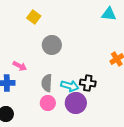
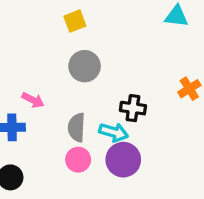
yellow square: (34, 17) -> (75, 21), moved, turned 32
black cross: (88, 83) -> (133, 108), moved

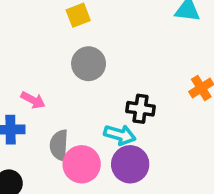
gray semicircle: (76, 127) -> (59, 145), moved
pink circle: (78, 160) -> (82, 164), size x1.4

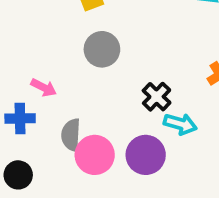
black cross: (141, 109) -> (157, 97), turned 36
cyan arrow: (120, 135) -> (180, 124), moved

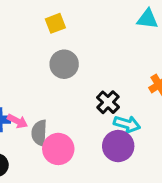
pink arrow: (44, 88) -> (17, 121), moved
purple circle: (146, 155) -> (118, 146), moved

